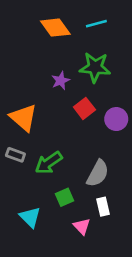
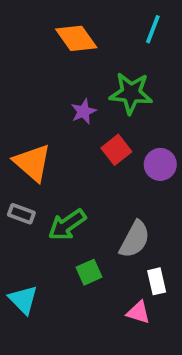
cyan line: (96, 24) -> (153, 29), moved, turned -54
white rectangle: (103, 207) -> (157, 281), moved
cyan triangle: (30, 217) -> (23, 300), moved
pink triangle: (82, 226) -> (138, 312), moved, turned -30

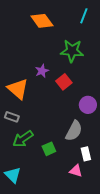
purple star: (84, 111) -> (42, 71), moved
purple circle: (160, 164) -> (88, 105), moved
green arrow: (67, 225) -> (23, 139), moved
cyan triangle: (23, 300) -> (13, 175), moved

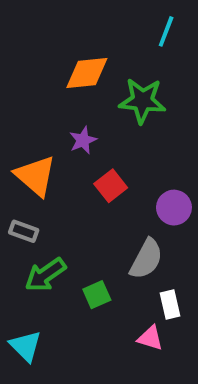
orange diamond: (42, 21) -> (87, 73), moved, turned -60
red square: (64, 82) -> (111, 186), moved

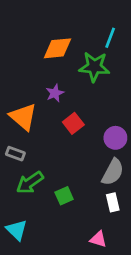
cyan line: (166, 31) -> (110, 38), moved
gray semicircle: (146, 259) -> (113, 172), moved
pink triangle: (150, 338) -> (98, 239), moved

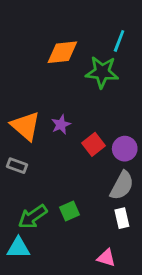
purple star: (55, 93) -> (61, 125), moved
red square: (73, 123) -> (94, 144), moved
green arrow: (30, 183) -> (33, 217), moved
cyan triangle: (17, 230) -> (18, 248), turned -45

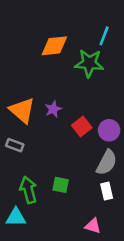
green square: (69, 211) -> (61, 185), turned 35
green arrow: (33, 217) -> (28, 190), turned 110

